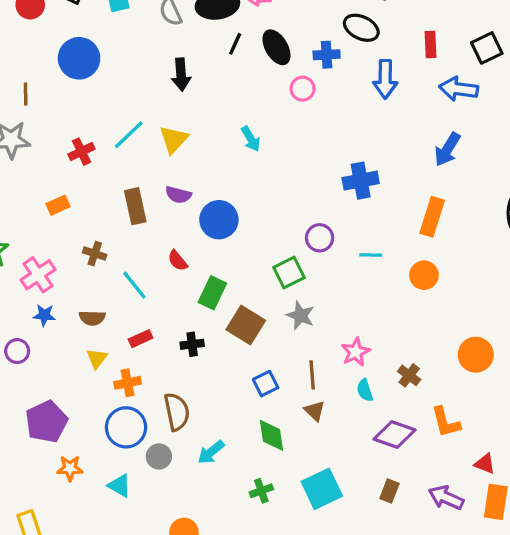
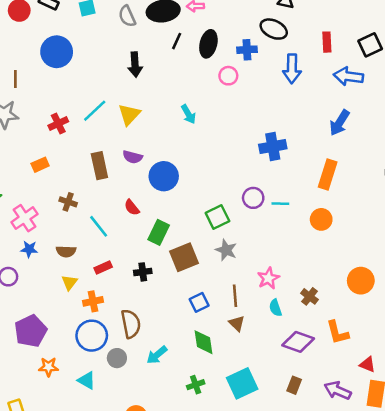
black ellipse: (276, 47) -> (208, 44), turned 44
purple circle: (320, 238) -> (253, 198), moved
brown square: (246, 325) -> (184, 257), turned 36

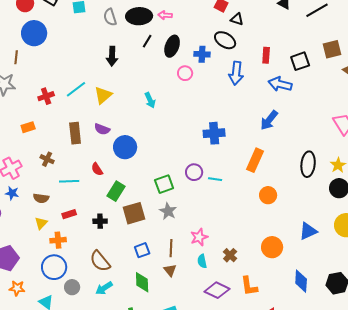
blue circle: (57, 52) -> (34, 33), moved
orange circle: (321, 219) -> (268, 195), moved
cyan line: (99, 226) -> (69, 181), turned -60
brown semicircle: (131, 324) -> (100, 261), moved, turned 145

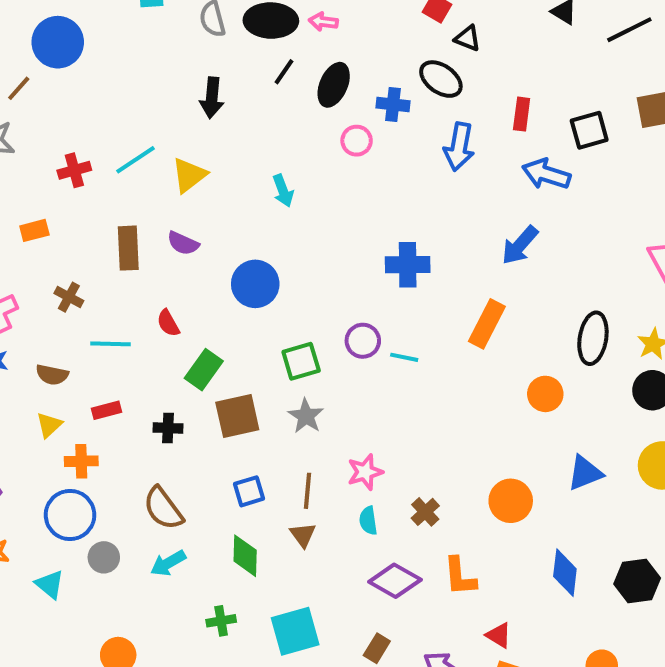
brown line: (16, 57) -> (19, 88), turned 32
blue circle: (125, 147) -> (255, 284), moved
orange circle: (268, 195) -> (545, 394), moved

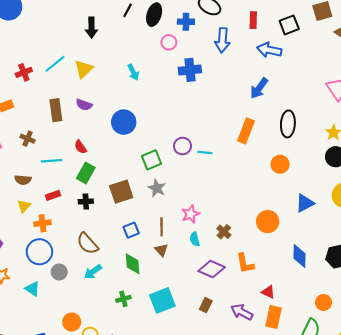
blue cross: (408, 265) -> (190, 70), moved
black ellipse: (593, 338) -> (288, 124), moved
green rectangle: (204, 370) -> (86, 173), moved

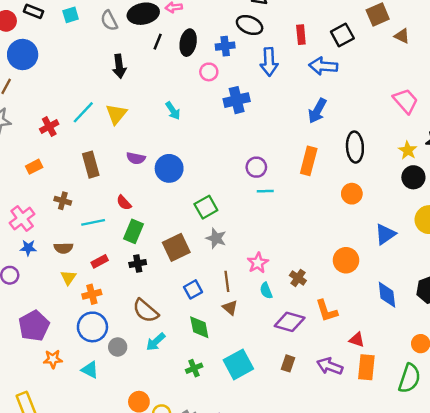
purple semicircle: (84, 105) -> (136, 158), moved
purple circle: (183, 146) -> (256, 167), moved

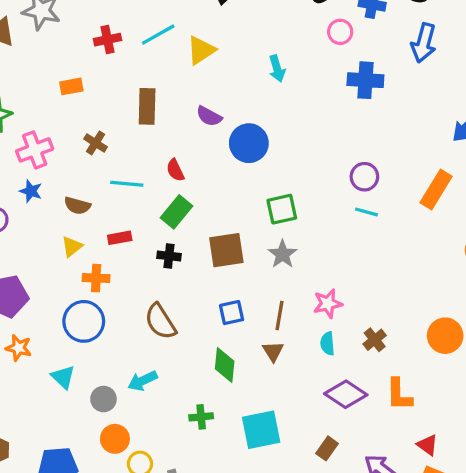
cyan arrow: (156, 342) -> (143, 381), moved
gray circle: (118, 347) -> (103, 399), moved

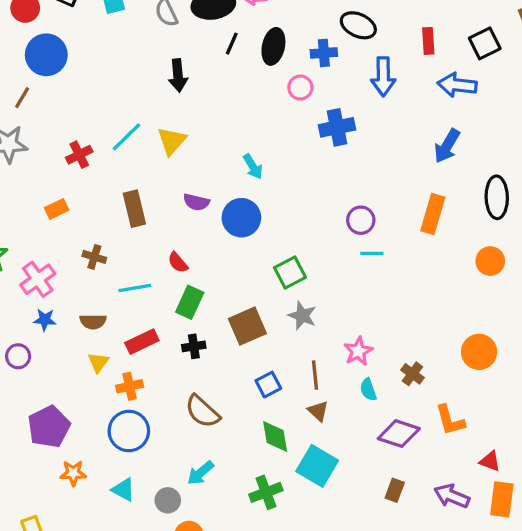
cyan arrow: (277, 69) -> (253, 167), moved
red rectangle: (120, 238) -> (142, 342), size x1.4
green cross: (201, 417) -> (266, 492), size x1.4
cyan square: (261, 430) -> (317, 466), moved, turned -33

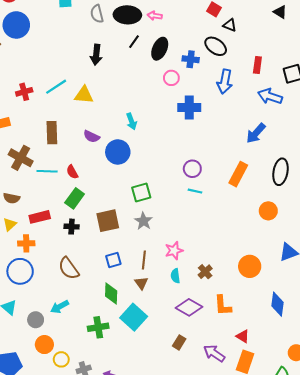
yellow triangle: (172, 141) -> (84, 95), turned 42
brown cross: (94, 257) -> (21, 158), size x1.6
cyan line: (135, 288) -> (47, 171), moved

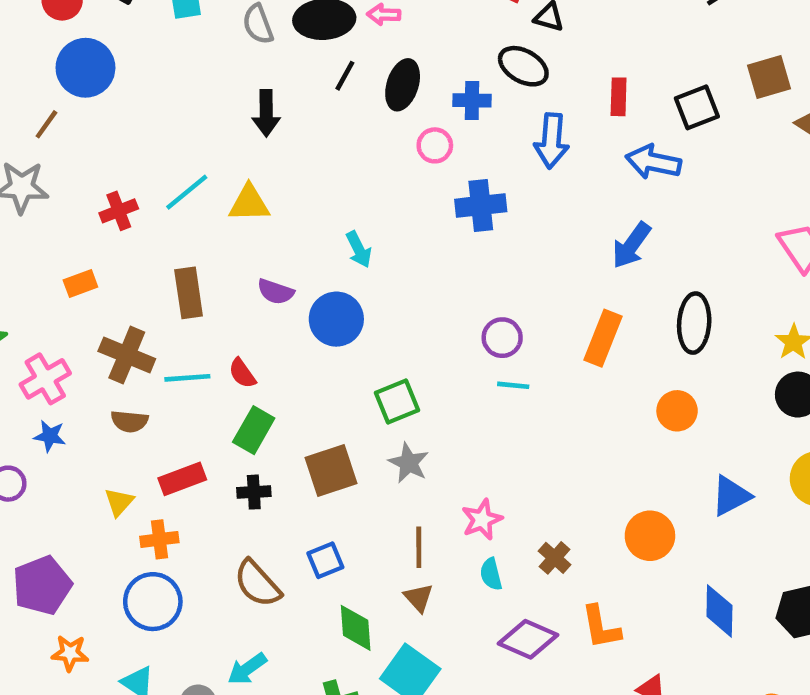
brown semicircle: (12, 198) -> (129, 421), moved
blue square: (113, 260) -> (325, 560), moved

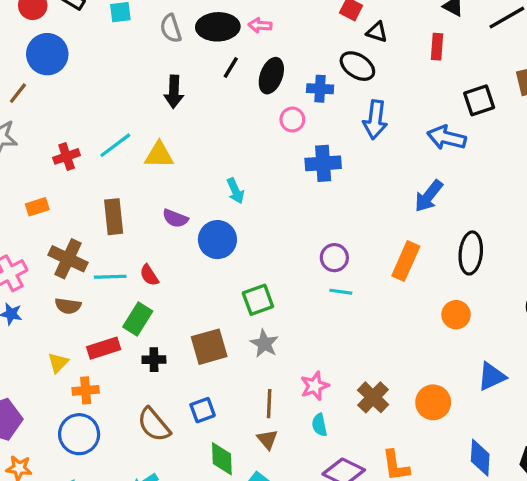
red rectangle: (619, 97) -> (437, 47), moved
green rectangle: (254, 430) -> (138, 319), moved
brown cross: (555, 558) -> (373, 397), moved, size x1.4

